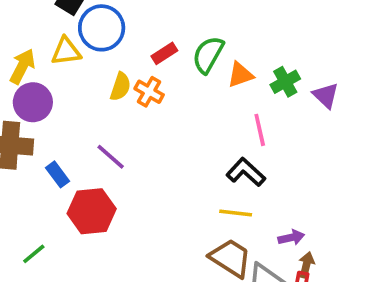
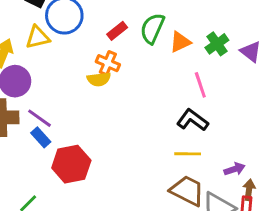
yellow semicircle: (120, 87) -> (99, 79), moved, turned 70
purple line: (111, 157) -> (40, 118), moved

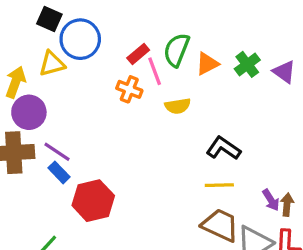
yellow semicircle: (99, 79) -> (178, 106), moved
pink line: (200, 85) -> (155, 71), moved
purple arrow: (235, 169) -> (271, 200), turned 78
brown arrow: (249, 190) -> (287, 205), moved

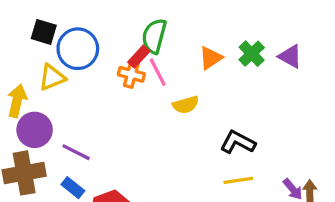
green semicircle: (177, 50) -> (154, 36), moved
orange cross: (129, 89) -> (131, 74), moved
purple line: (57, 152) -> (76, 152), moved

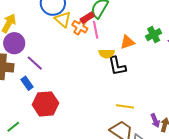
orange triangle: (211, 58) -> (127, 42), moved
yellow triangle: (52, 77) -> (63, 19), moved, turned 48
black L-shape: (238, 142) -> (117, 66), moved, turned -145

